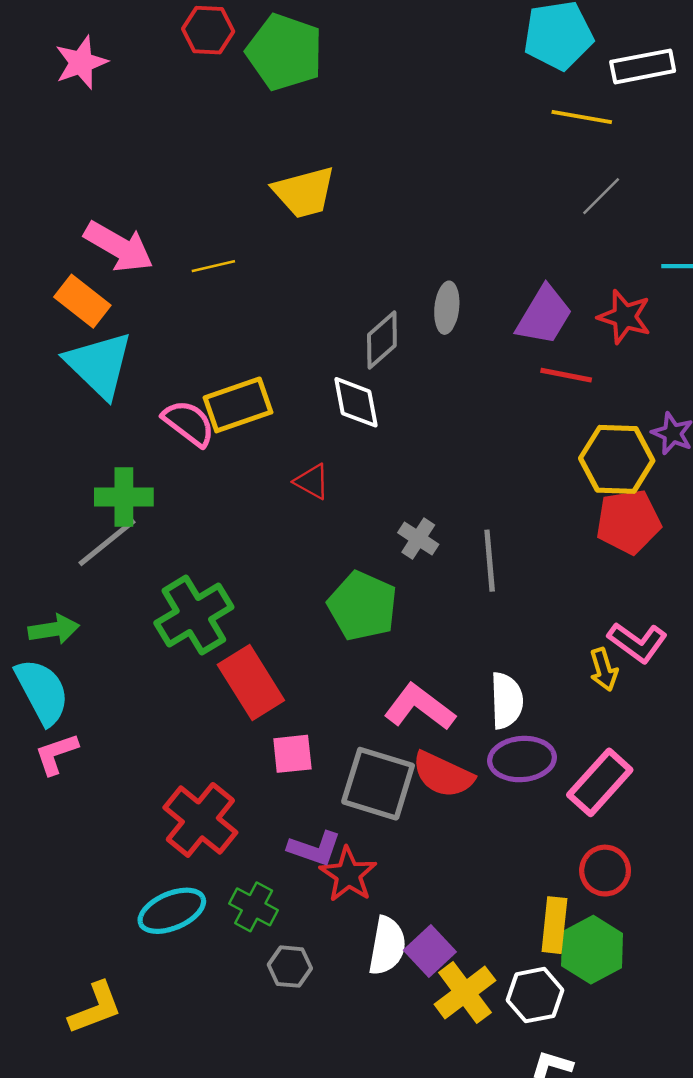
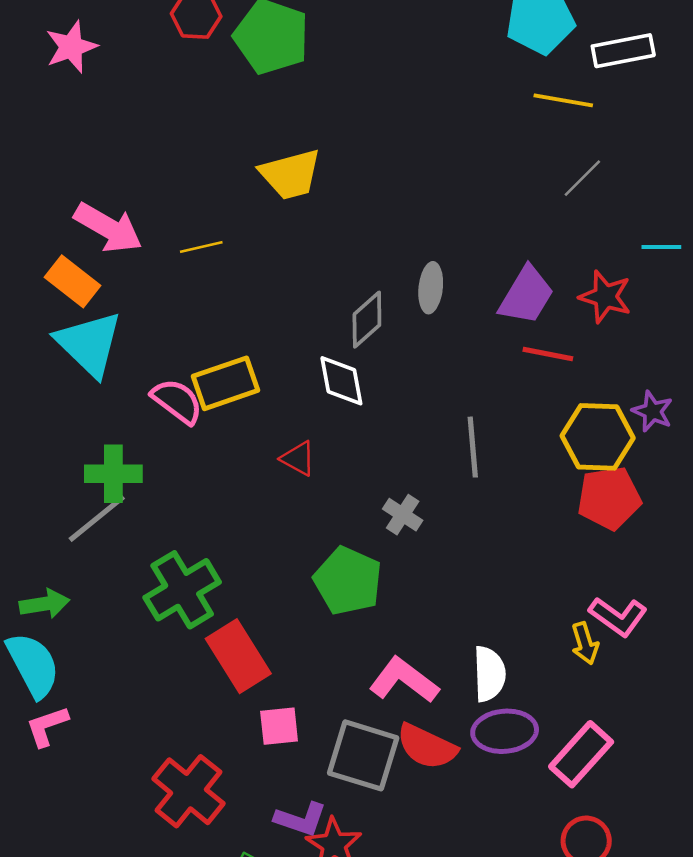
gray line: (490, 561) -> (473, 447), moved

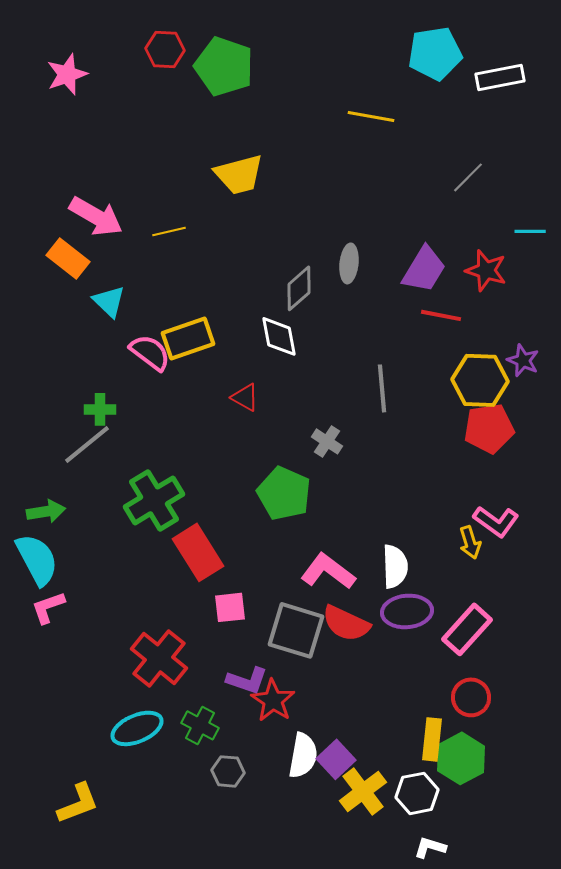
yellow line: (563, 100) -> (371, 116), moved
cyan triangle: (89, 344) -> (109, 301), moved, size x0.6
green cross: (113, 474) -> (100, 409), size x0.7

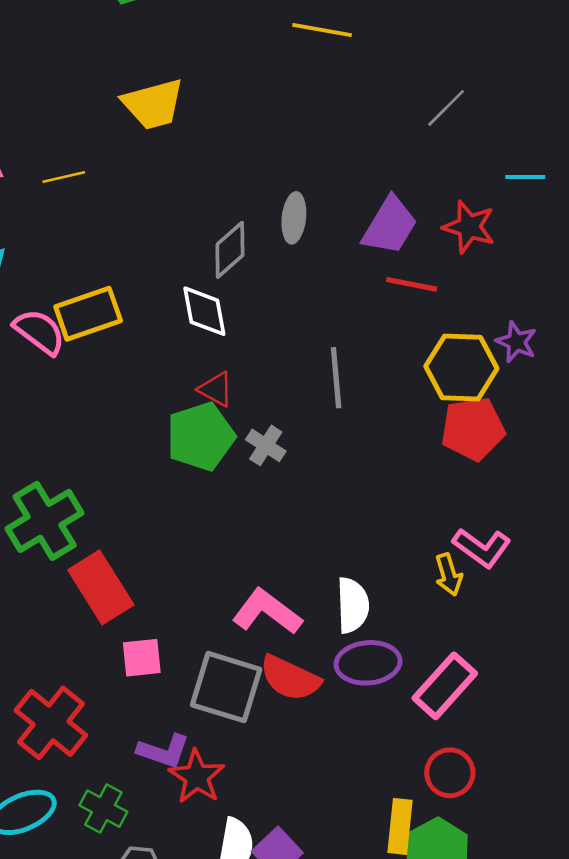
red triangle: (245, 397) -> (216, 389), moved
green pentagon: (284, 493) -> (201, 437), moved, turned 30

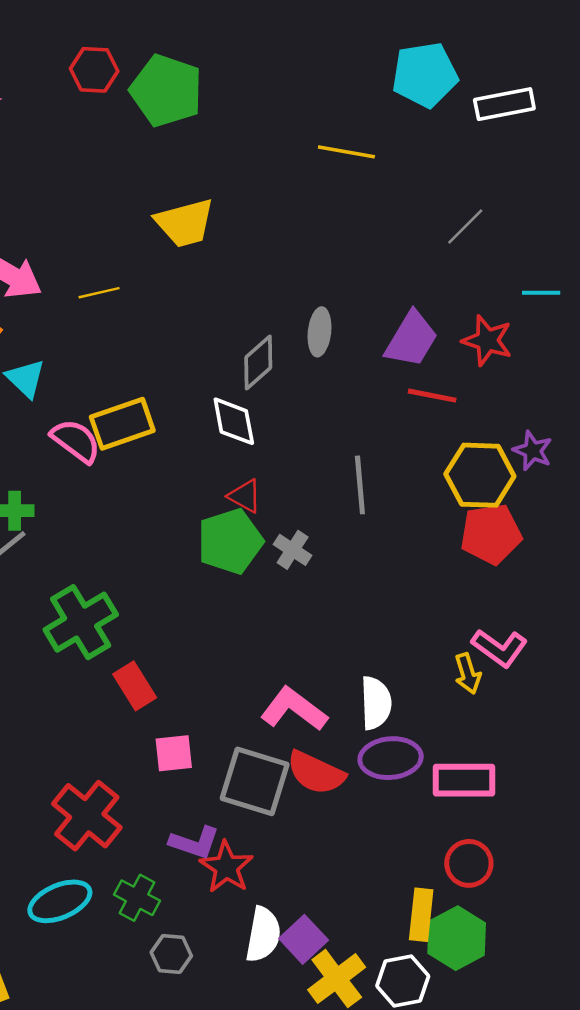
red rectangle: (101, 587) -> (135, 686), size x0.7
pink rectangle: (445, 686) -> (464, 780), turned 48

